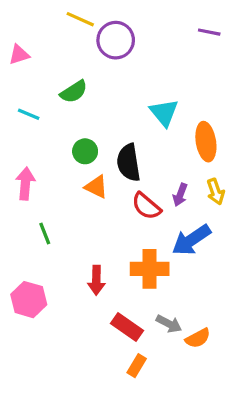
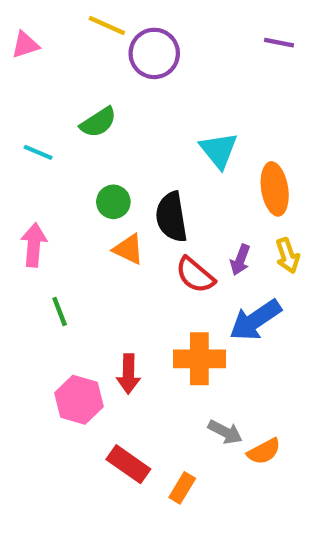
pink triangle: (19, 55) -> (25, 45), moved
pink hexagon: (29, 300) -> (79, 400), moved
red rectangle: (127, 327) -> (128, 464), moved

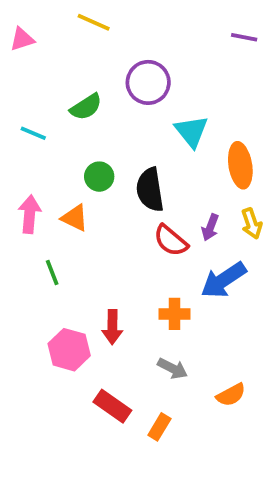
purple circle: (154, 53) -> (148, 82), moved
orange triangle: (128, 249) -> (75, 218), moved
orange cross: (199, 359) -> (174, 314), size x0.7
gray arrow: (225, 432) -> (173, 369), moved

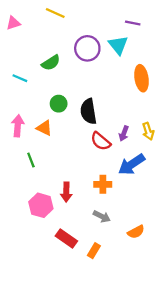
purple line: (244, 37) -> (133, 23), moved
cyan triangle: (191, 131) -> (118, 45), moved
orange ellipse: (240, 165) -> (141, 78), moved

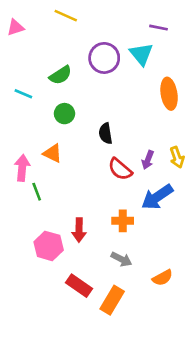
green circle: (59, 104) -> (64, 114), moved
black semicircle: (88, 111) -> (106, 133), size x0.7
pink arrow: (18, 126) -> (22, 168), moved
orange rectangle: (94, 251) -> (112, 300), size x1.5

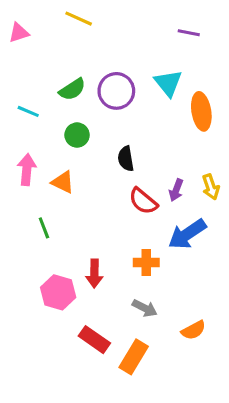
cyan triangle: (141, 54) -> (168, 83), moved
purple circle: (104, 58) -> (116, 91), moved
pink arrow: (22, 168) -> (27, 170), moved

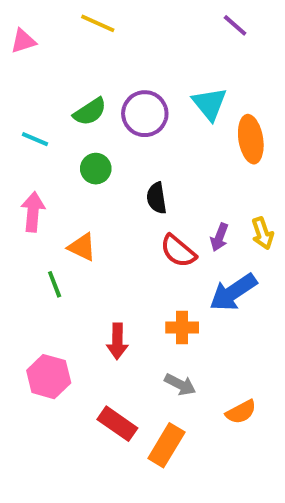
purple line: (189, 33) -> (235, 25), moved, turned 30
orange triangle: (63, 182) -> (82, 247), moved
pink hexagon: (58, 292) -> (49, 377), moved

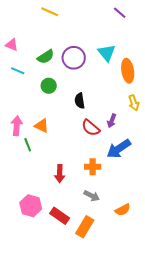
pink triangle: (23, 41) -> (12, 45), moved, turned 40
pink arrow: (33, 212) -> (17, 126), moved
yellow arrow: (263, 233) -> (134, 103), moved
pink hexagon: (49, 377) -> (31, 206), moved

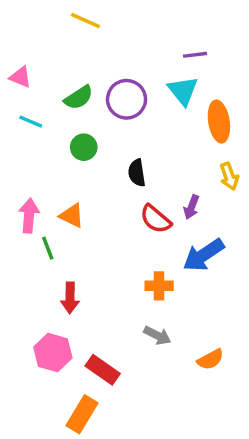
purple line: (120, 13) -> (195, 55), moved, turned -48
red arrow: (60, 174) -> (70, 298), moved
orange rectangle: (85, 227) -> (82, 414), moved

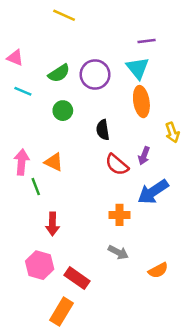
orange ellipse: (219, 122) -> (141, 102), moved

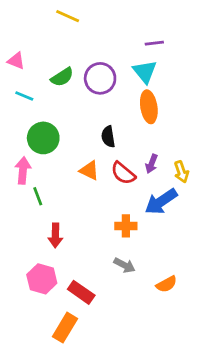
green circle: (63, 111) -> (43, 138), moved, size x1.5
yellow arrow: (172, 132) -> (181, 172), moved
orange triangle: (54, 162) -> (89, 170), moved

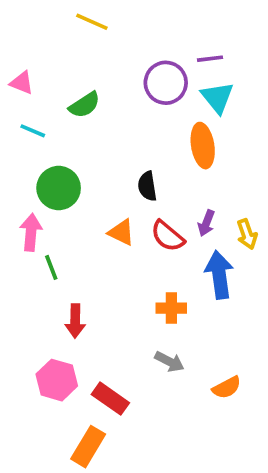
cyan triangle: (145, 72) -> (217, 98), moved
purple circle: (100, 78) -> (166, 83), moved
blue arrow: (161, 202) -> (219, 275), turned 116

